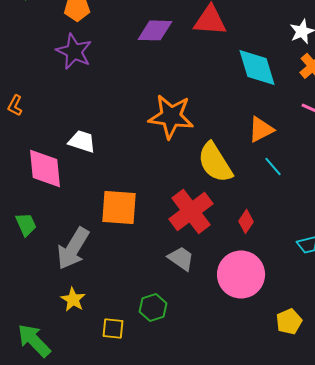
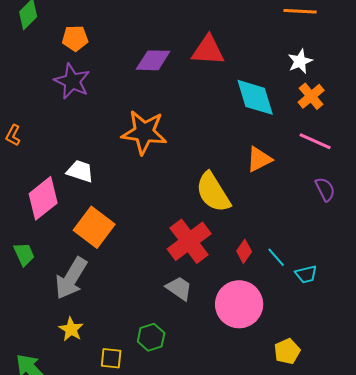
orange star: (171, 116) -> (144, 132), moved
cyan line: (273, 166) -> (276, 257), moved
pink diamond: (45, 168) -> (43, 198), turned 57
orange square: (119, 207) -> (94, 227), moved, turned 33

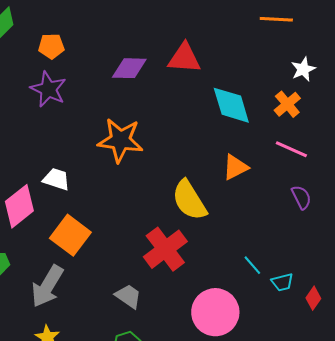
white star: (300, 61) -> (303, 69), moved
red diamond: (244, 251) -> (313, 298), moved
gray trapezoid: (179, 288) -> (128, 296), moved

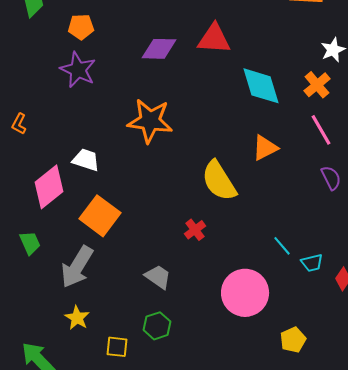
pink line: (291, 149) -> (321, 130), turned 36
red cross: (165, 249) -> (195, 230), size x0.5

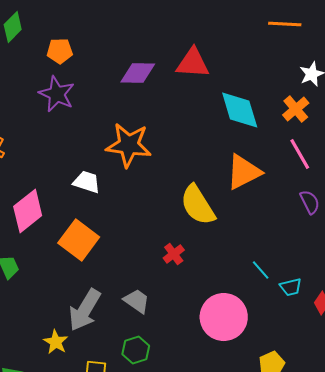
orange triangle: (265, 148) -> (244, 172), size x1.4
white trapezoid: (86, 160) -> (87, 182), moved
gray arrow: (77, 267) -> (85, 310), moved

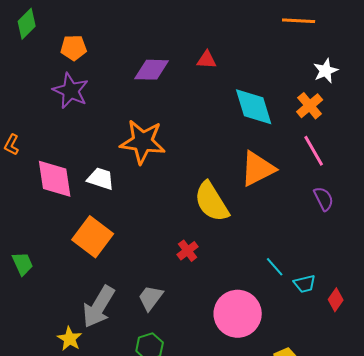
red triangle: (193, 63) -> (207, 60), size x0.6
pink diamond: (28, 211) -> (55, 179), moved, turned -60
gray trapezoid: (137, 301) -> (151, 298), turned -88

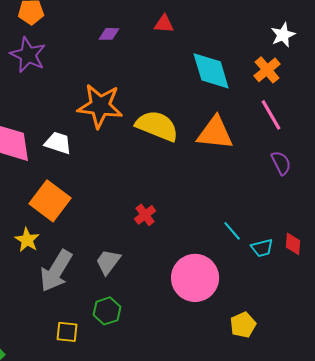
purple diamond: (152, 70) -> (109, 34), size x0.6
orange triangle: (258, 169) -> (215, 133), turned 33
yellow semicircle: (212, 202) -> (157, 126), moved, turned 144
red diamond: (336, 300) -> (293, 244), moved, turned -30
yellow star: (70, 339) -> (27, 240), moved

